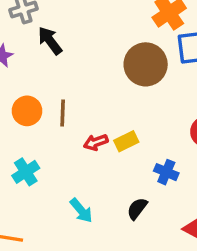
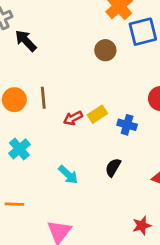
brown circle: (146, 64) -> (105, 50), size x0.6
blue cross: (166, 172) -> (127, 125), moved

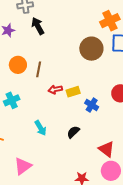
brown circle: (105, 50) -> (91, 49), size x1.5

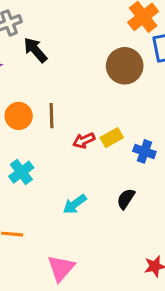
cyan arrow: (41, 128) -> (75, 204), turned 98

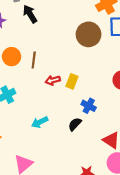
yellow rectangle: (112, 138) -> (72, 81), turned -48
blue cross: (144, 151) -> (89, 106), moved

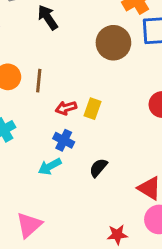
black arrow: (30, 14) -> (48, 17), moved
blue cross: (89, 106) -> (64, 140), moved

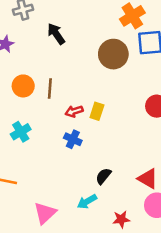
cyan arrow: (50, 166) -> (87, 202), moved
black semicircle: (98, 168) -> (103, 176), moved

